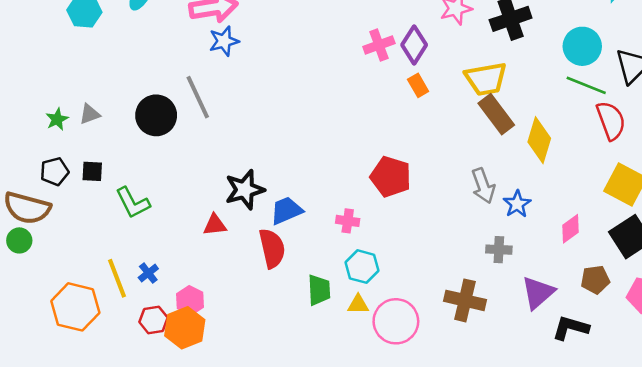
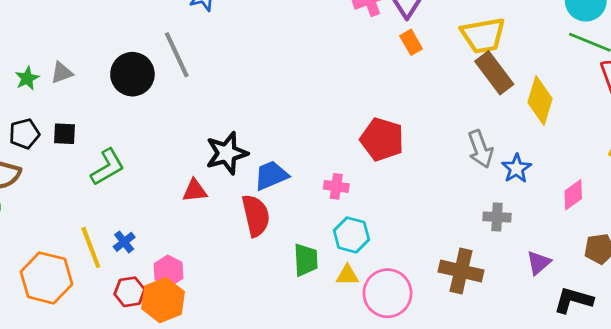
green L-shape: (133, 203) -> (107, 167), turned -93
purple triangle: (538, 293) -> (539, 263), size x0.7

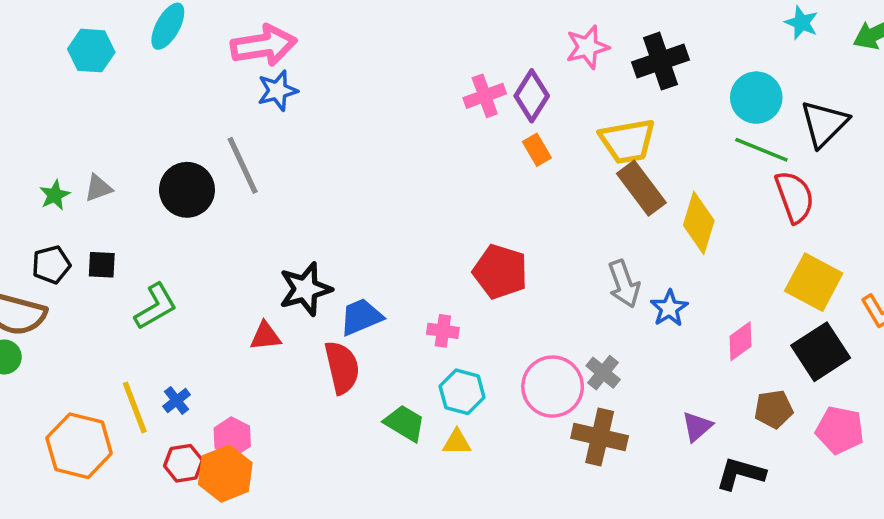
gray cross: (497, 217) -> (603, 373), moved, turned 36
green trapezoid: (306, 260) -> (405, 423), turned -56
pink circle: (388, 293) -> (553, 387), moved

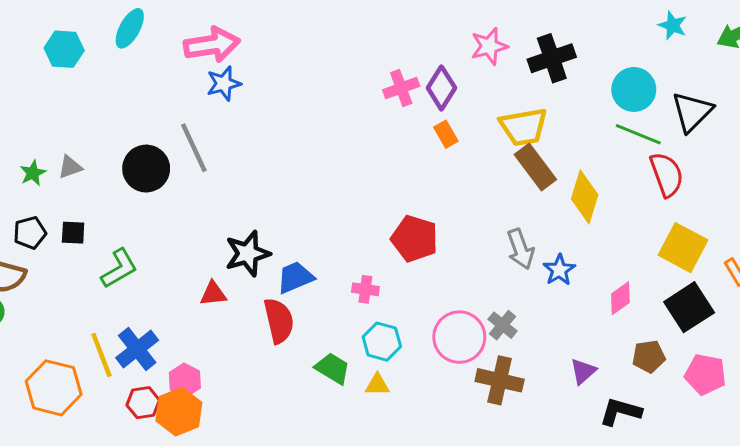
blue cross: (177, 400) -> (137, 349), size x1.8

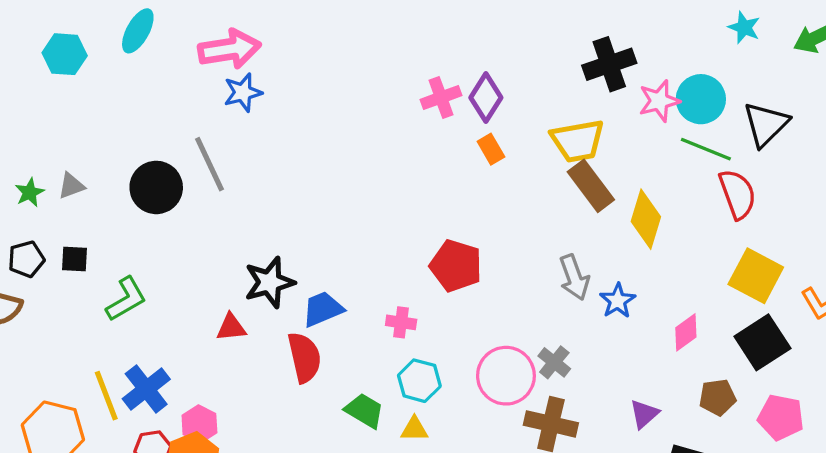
pink star: (489, 46) -> (659, 101), moved

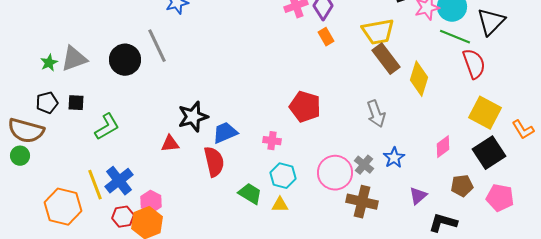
gray triangle: (71, 186) -> (74, 59), size x1.6
blue star: (618, 301) -> (394, 158), moved

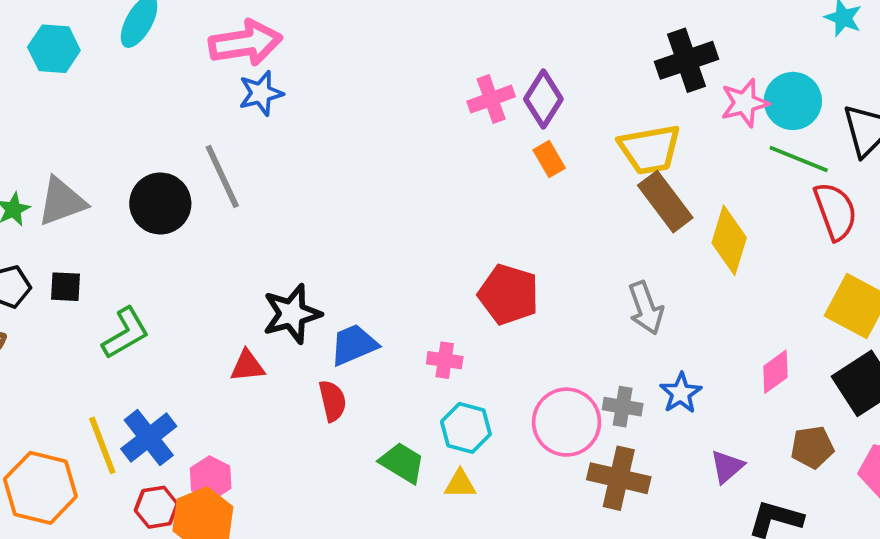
red semicircle: (214, 162) -> (332, 401), size x0.7
gray cross: (364, 165) -> (623, 407), turned -30

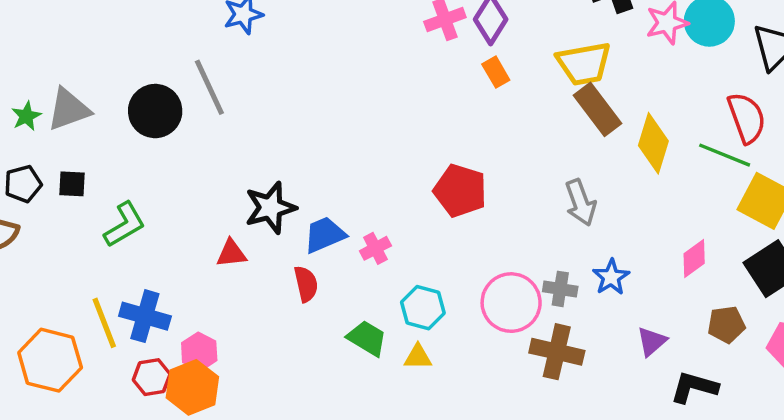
green line: (799, 159) -> (725, 155), moved
pink cross: (445, 360) -> (375, 248), moved, turned -36
blue cross: (149, 438) -> (145, 316), turned -36

